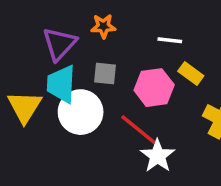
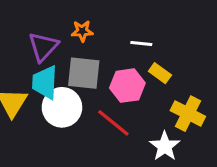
gray square: (105, 74) -> (84, 73), size x1.6
white star: (158, 156) -> (165, 146), moved

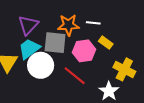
orange star: (82, 31) -> (68, 25), moved, size x1.5
cyan trapezoid: (45, 82) -> (29, 49), turned 50

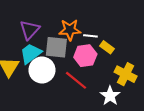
white line: (93, 23) -> (90, 36), moved

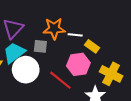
gray square: (56, 47) -> (40, 46), size x0.6
pink hexagon: (85, 56) -> (78, 64), moved

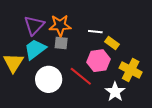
orange star: (54, 29) -> (60, 25), moved
white circle: (26, 70) -> (49, 79), moved

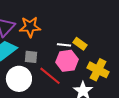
white line: (95, 32) -> (64, 45), moved
gray square: (61, 43) -> (31, 57), moved

